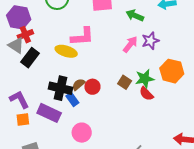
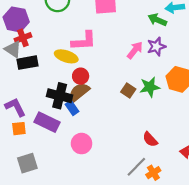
green arrow: (135, 15) -> (157, 20), moved
black rectangle: (30, 58) -> (28, 63), turned 42
brown semicircle: (79, 84) -> (79, 92), size x1.5
red circle: (92, 87) -> (81, 76), moved
red semicircle: (146, 94) -> (150, 139), moved

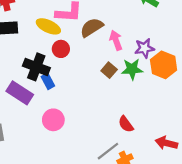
purple star: (156, 47) -> (144, 48), moved
pink arrow: (135, 50) -> (116, 40), moved, turned -66
brown semicircle: (79, 92) -> (92, 27), moved

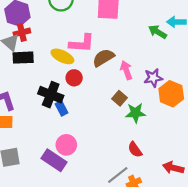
green star: (132, 69) -> (136, 113), moved
purple rectangle: (20, 93) -> (54, 160), moved

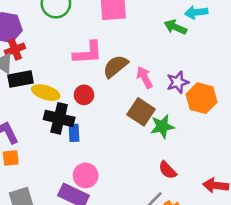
yellow ellipse: (62, 56) -> (46, 93), moved
brown square: (119, 98) -> (141, 112), size x1.5
blue rectangle: (61, 108) -> (74, 133), turned 32

